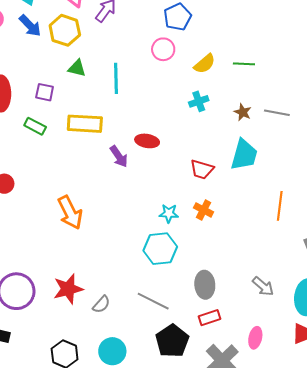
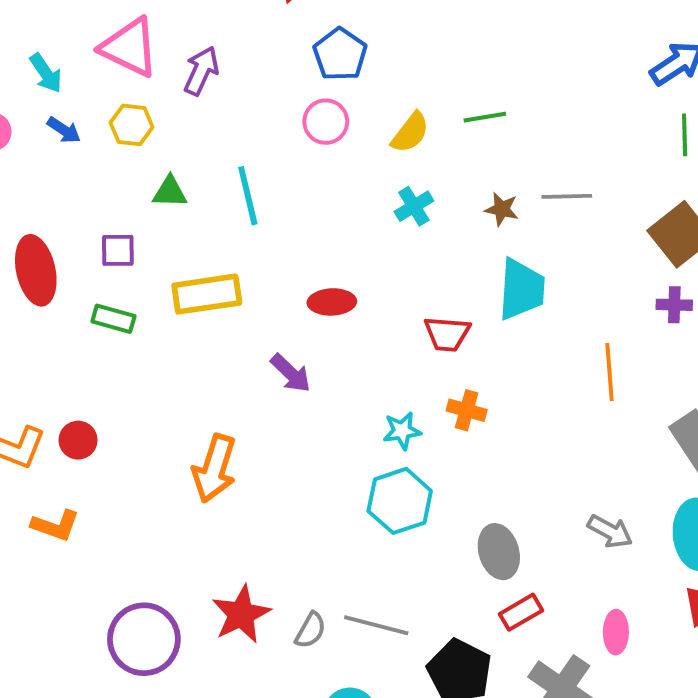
blue arrow: (30, 26) -> (64, 130), size x0.7
yellow hexagon: (65, 30) -> (132, 125), size x0.7
purple arrow: (119, 156) -> (291, 373), moved
orange arrow: (70, 213) -> (214, 469), turned 56
gray line: (153, 301) -> (376, 625), moved

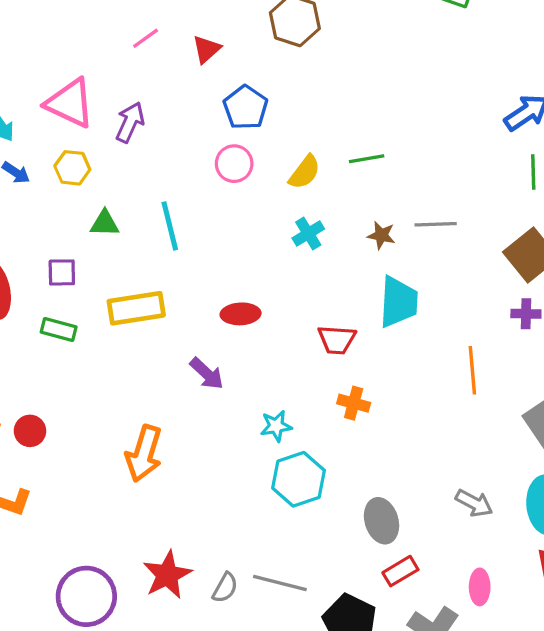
cyan star: (402, 431) -> (276, 426), moved

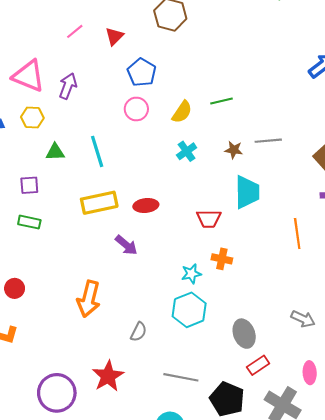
yellow rectangle: (136, 308) -> (99, 203), moved
cyan star: (276, 426) -> (191, 274), moved
gray semicircle: (225, 588) -> (139, 332), moved

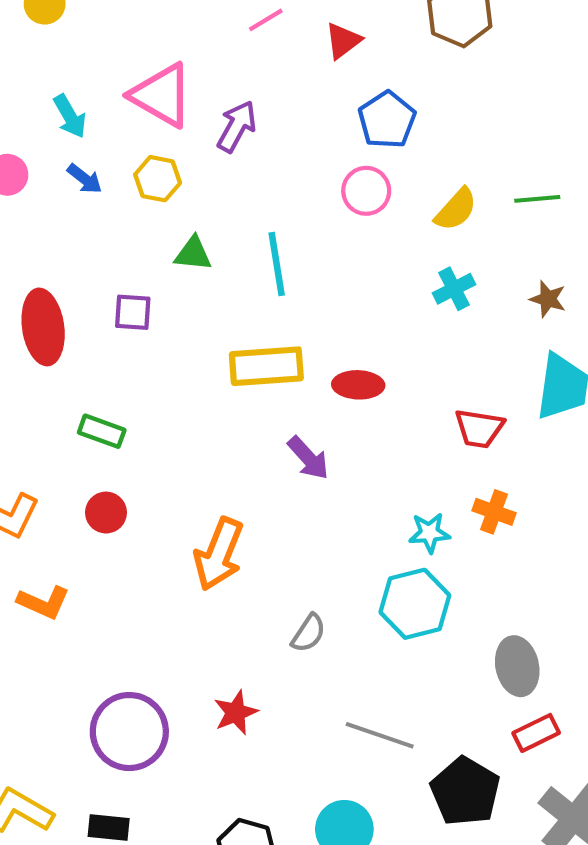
green rectangle: (29, 222) -> (102, 431), moved
red circle: (15, 288) -> (106, 513), moved
red star: (108, 376) -> (236, 713), size x0.7

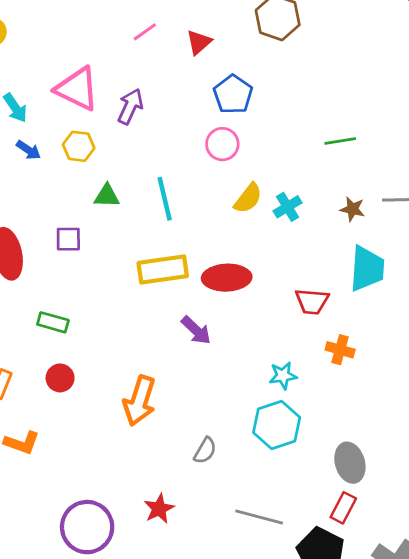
yellow semicircle: (456, 209) -> (248, 198), moved
red ellipse: (358, 385) -> (227, 278), size x1.4
orange cross: (494, 512) -> (340, 350), moved
red rectangle: (536, 733) -> (343, 508), moved, turned -32

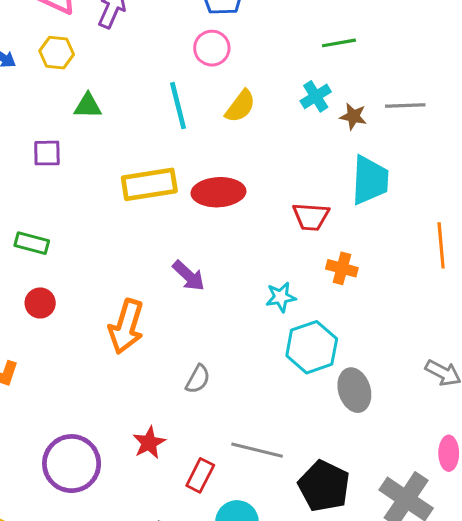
cyan line: (165, 199) -> (178, 106), moved
cyan cross: (288, 207) -> (316, 96), moved
purple arrow: (196, 330) -> (189, 276), moved
cyan hexagon: (277, 425) -> (312, 347), moved
red rectangle: (343, 508) -> (200, 475), moved

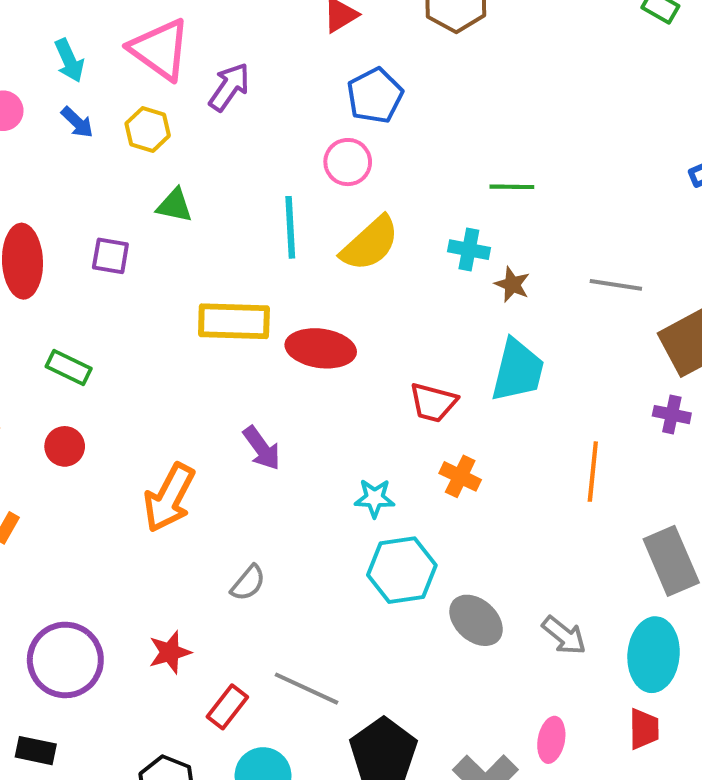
cyan cross: (316, 96) -> (469, 250), turned 32
yellow semicircle: (240, 106) -> (370, 244), size x1.4
gray line: (405, 106) -> (616, 285), moved
gray ellipse: (354, 390) -> (476, 620), moved, turned -42

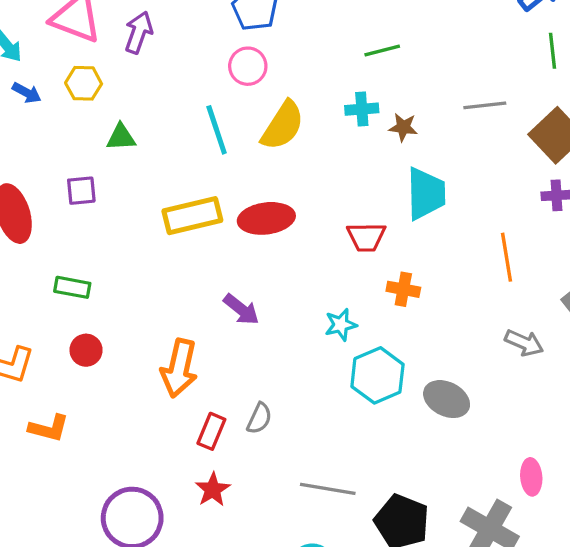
gray arrow: (564, 635) -> (524, 343), moved
red rectangle: (227, 707) -> (211, 431), moved

